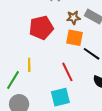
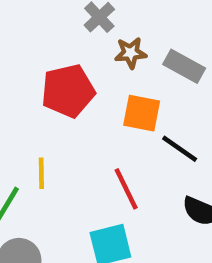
brown star: (73, 18) -> (131, 53), moved

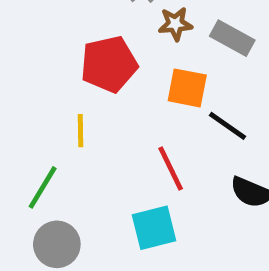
yellow line: (41, 173) -> (81, 131), moved

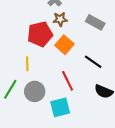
brown star: (175, 24) -> (60, 19), moved
orange square: (187, 88) -> (64, 45), moved, turned 30
gray circle: (57, 244) -> (35, 91), moved

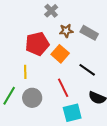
brown star: (60, 19) -> (66, 31), moved
cyan square: (60, 107) -> (72, 113), moved

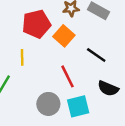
gray circle: (32, 98) -> (48, 104), moved

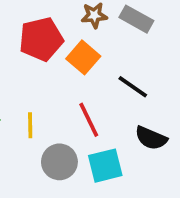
yellow line: (22, 57) -> (30, 125), moved

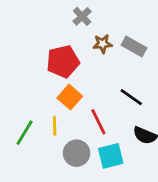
orange square: (83, 57) -> (70, 97), moved

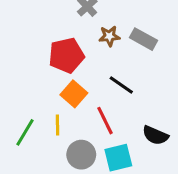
black line: (131, 97) -> (121, 85), moved

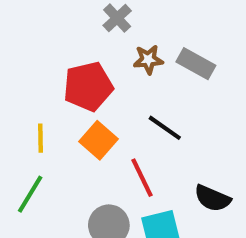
yellow line: (58, 125) -> (40, 138), moved

